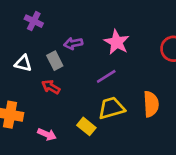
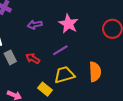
gray rectangle: (55, 61) -> (10, 57), moved
red arrow: (51, 87) -> (33, 58), moved

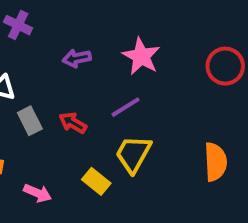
orange semicircle: (95, 72) -> (215, 162), moved
yellow trapezoid: (64, 75) -> (133, 154), turned -45

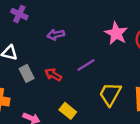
pink star: (141, 56) -> (116, 33), moved
yellow trapezoid: (133, 154) -> (110, 94), moved

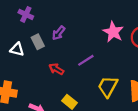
purple arrow: (56, 35) -> (59, 33), turned -40
gray rectangle: (27, 73) -> (38, 42), moved

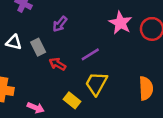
gray rectangle: (38, 42) -> (38, 47), moved
yellow trapezoid: (108, 87) -> (96, 83), moved

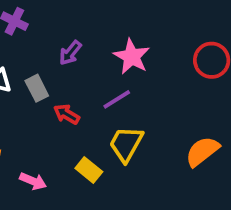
pink star: (120, 23) -> (132, 57), moved
orange semicircle: (146, 88) -> (202, 151), turned -125

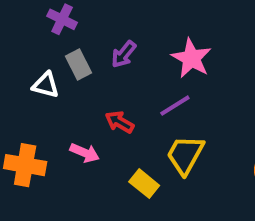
gray rectangle: (37, 88) -> (78, 64), moved
pink arrow: (33, 181) -> (85, 153), moved

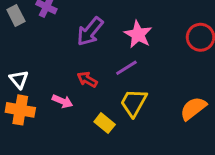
purple arrow: (124, 54) -> (90, 31), size x1.5
gray rectangle: (78, 64) -> (16, 15), moved
white triangle: (46, 85) -> (19, 79), moved, turned 36

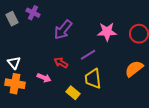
pink star: (138, 34) -> (107, 32), moved, turned -30
yellow trapezoid: (134, 103) -> (93, 79), turned -35
orange semicircle: (193, 108) -> (134, 69), moved

